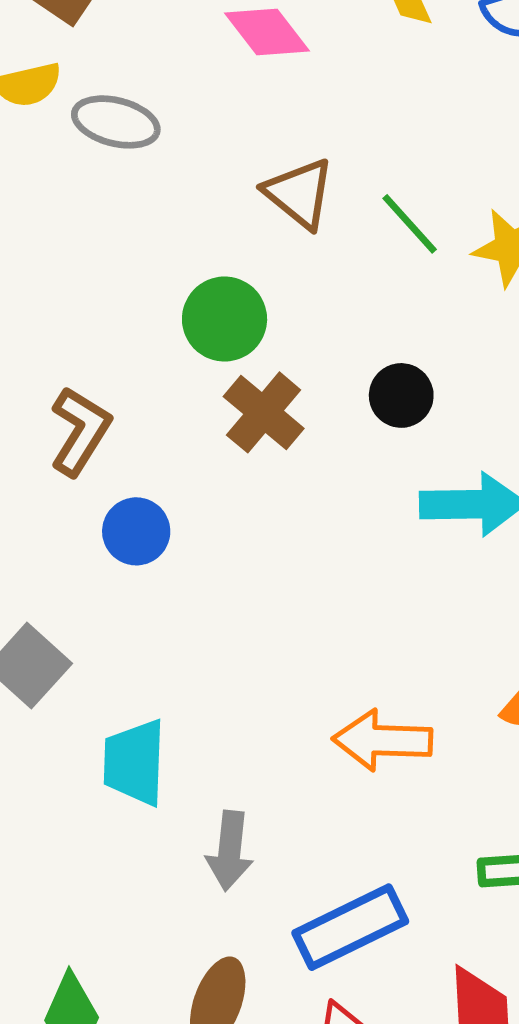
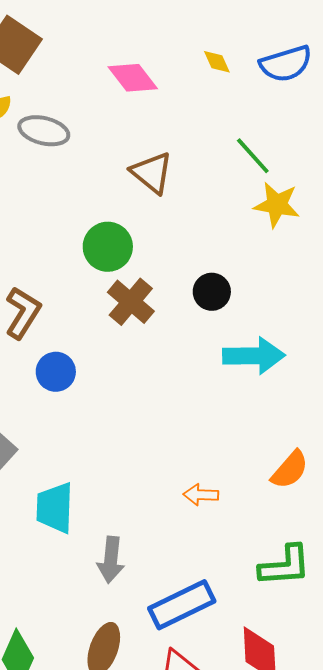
green line: (410, 224) -> (253, 156), moved
orange arrow: (383, 740) -> (201, 495), size x0.6

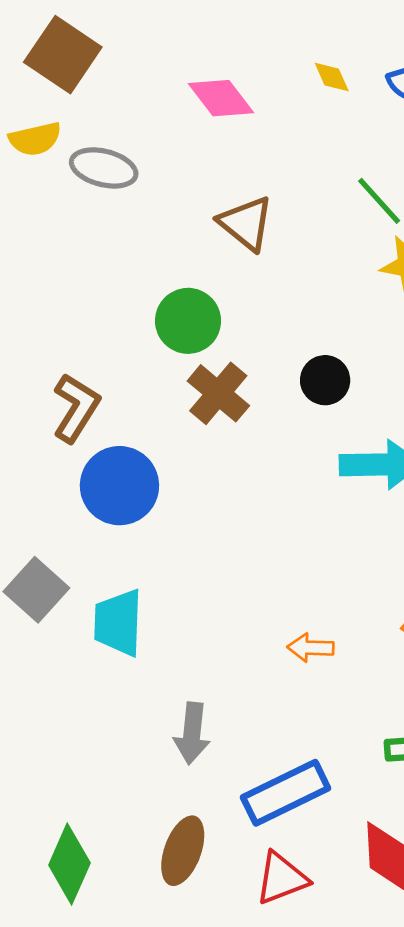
blue circle: (56, 372) -> (119, 486), size x1.5
cyan trapezoid: (55, 508) -> (118, 623), moved

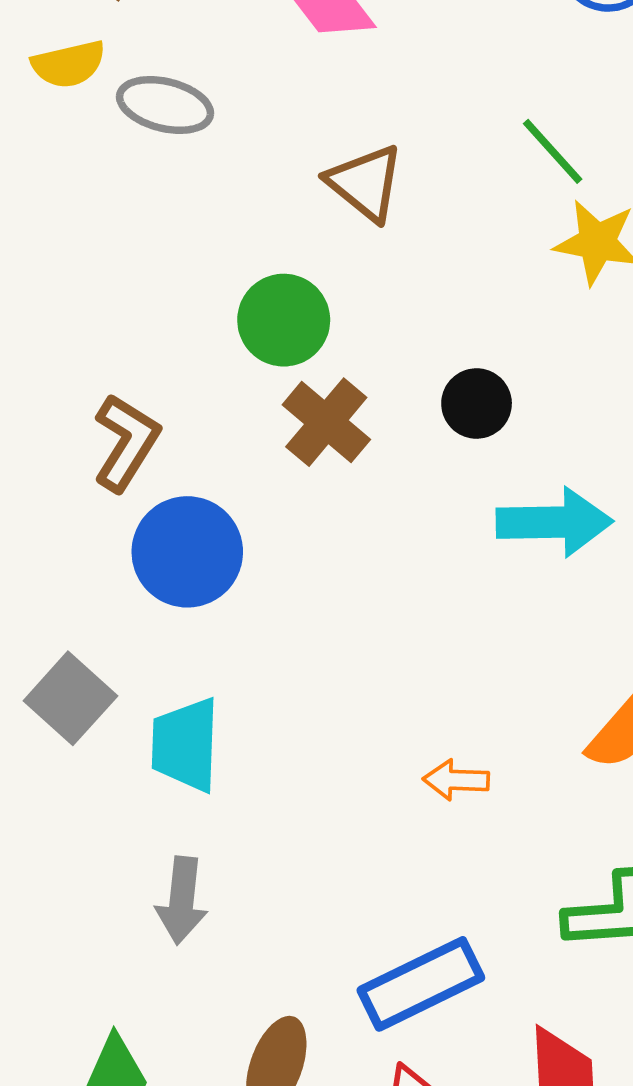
gray arrow: (192, 733) -> (182, 900), moved

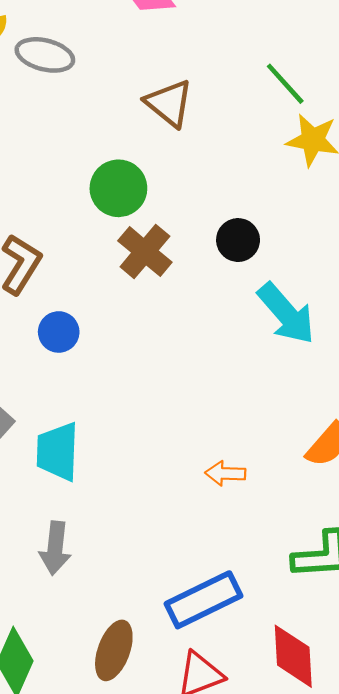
cyan arrow: (554, 522) -> (286, 314), turned 50
blue circle: (187, 552) -> (59, 332), size x0.6

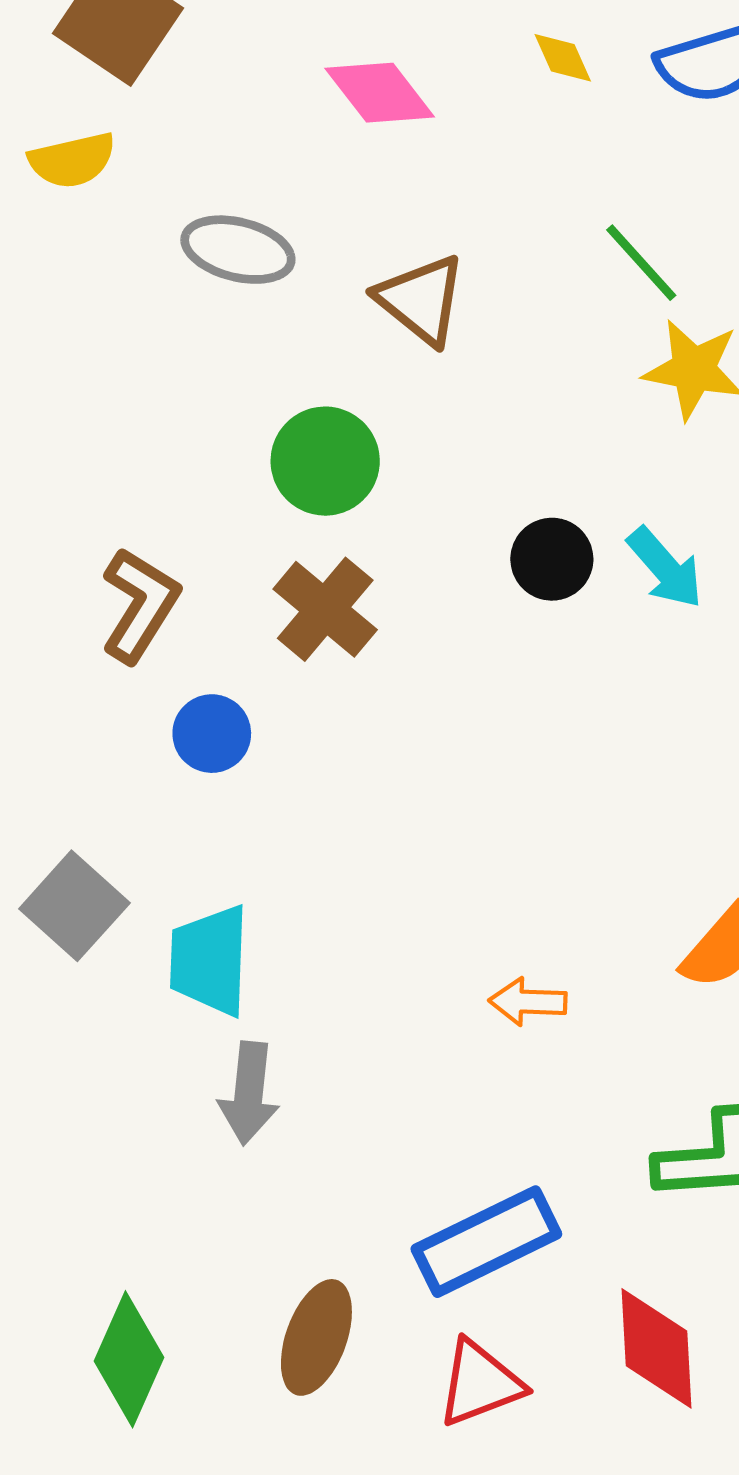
gray ellipse: (45, 55) -> (238, 250), moved
brown cross: (145, 252) -> (325, 609), moved
cyan arrow: (286, 314) -> (665, 568), moved, size x0.7
gray arrow: (55, 548) -> (249, 1093), moved

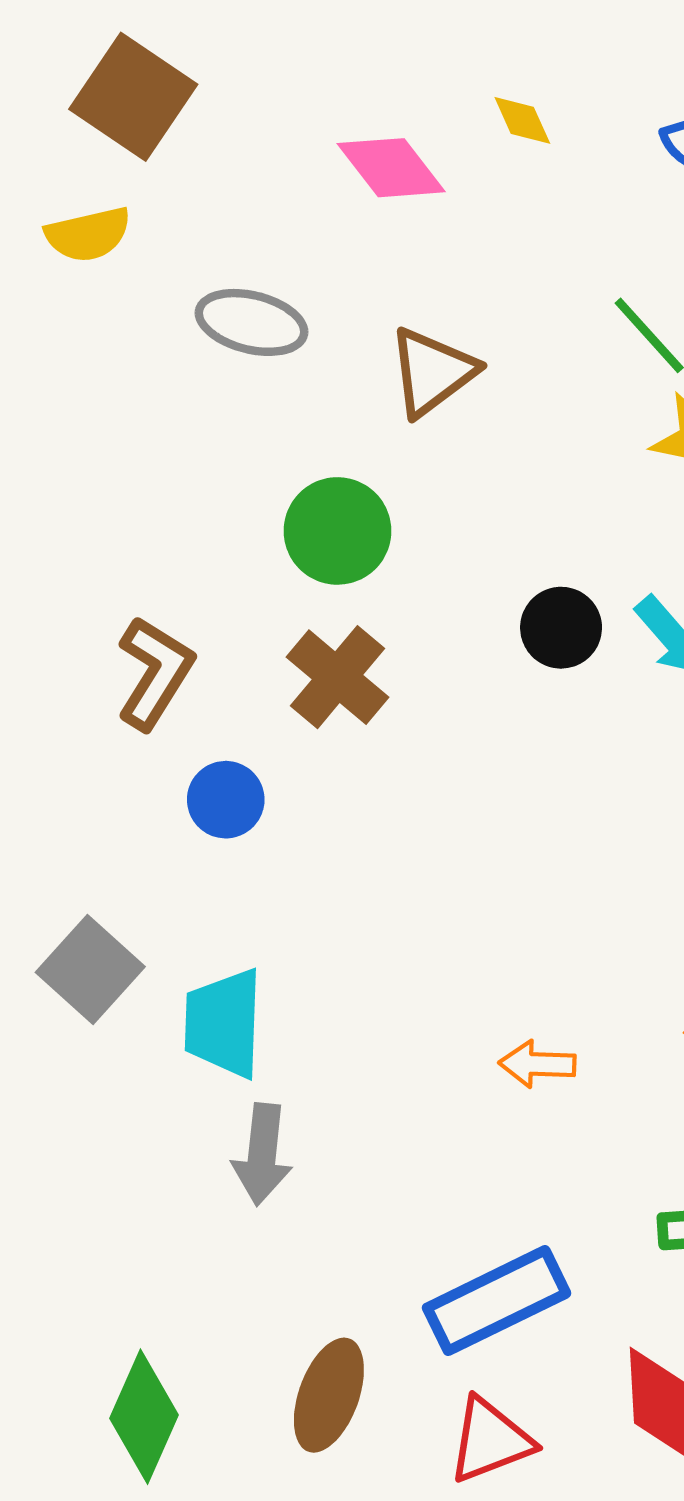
yellow diamond: (563, 58) -> (522, 120), moved
brown triangle: (421, 300) -> (432, 372), turned 44

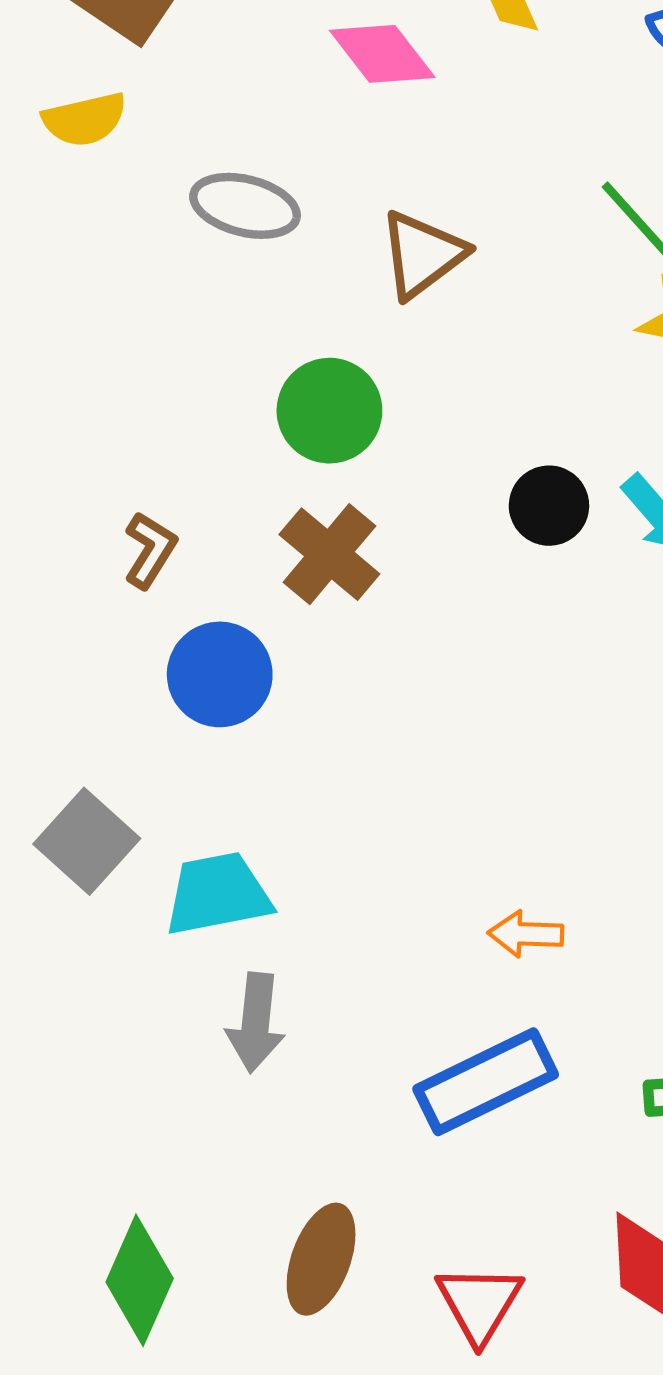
brown L-shape: (155, 673) -> (150, 550), size x0.7
blue circle: (226, 800) -> (220, 674), size x1.4
cyan trapezoid: (224, 1023) -> (218, 894), turned 77
blue rectangle: (497, 1301) -> (486, 1082), moved
red triangle: (490, 1440) -> (479, 1303), turned -38

